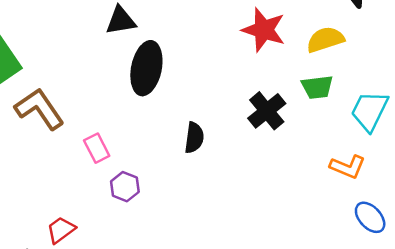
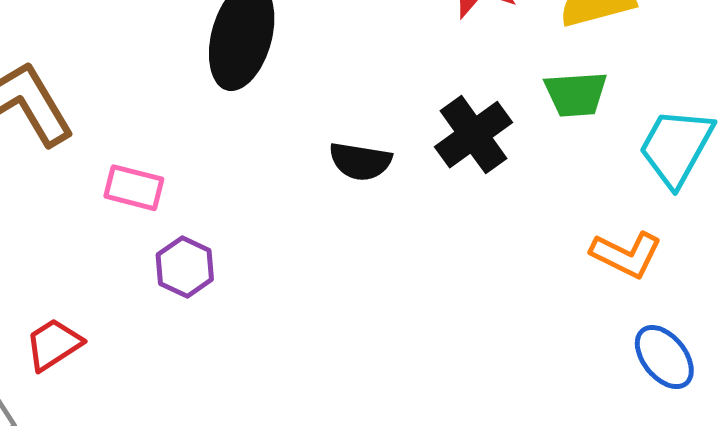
black semicircle: (194, 138) -> (360, 161), moved, turned 88
pink rectangle: (97, 148) -> (134, 188), turned -52

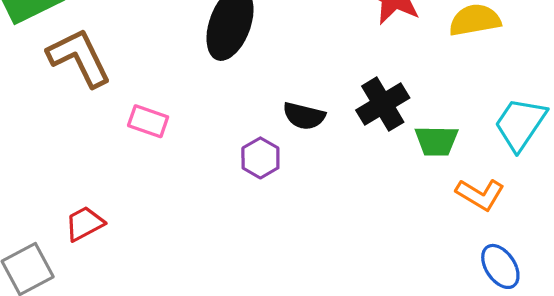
green trapezoid: (576, 94) -> (436, 141), moved
purple hexagon: (185, 267) -> (260, 158), moved

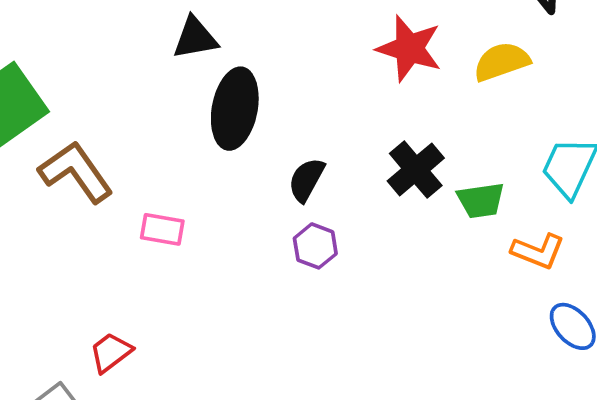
black semicircle: (304, 116) -> (306, 180), moved, turned 114
purple hexagon: (260, 158) -> (315, 246), moved

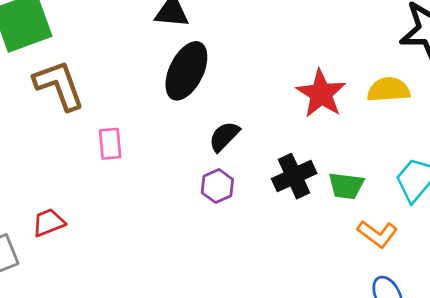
red star: (409, 48) -> (321, 94), moved
black cross: (416, 170) -> (294, 176), moved
pink rectangle: (162, 229) -> (110, 144), turned 60

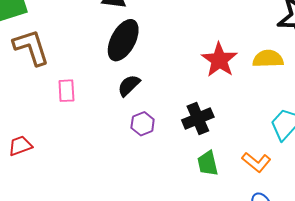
black semicircle: (224, 136) -> (129, 85), moved
green trapezoid: (346, 186) -> (208, 163), moved, turned 68

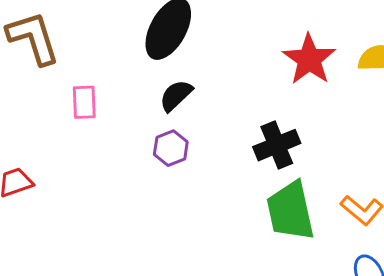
purple hexagon: (143, 124) -> (171, 148), moved
green trapezoid: (208, 163) -> (290, 211), size x1.6

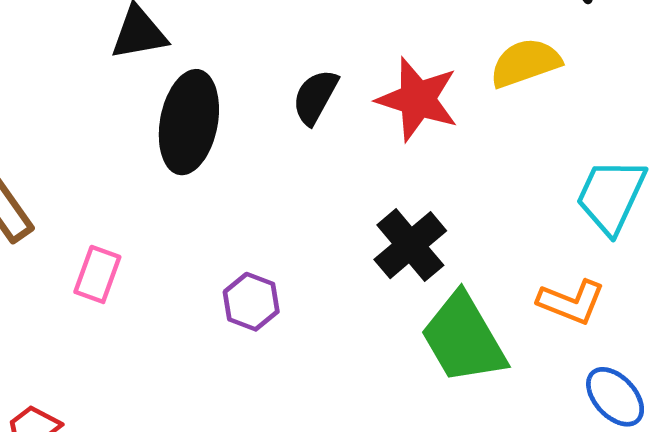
black semicircle: (176, 95) -> (315, 97), moved
pink rectangle: (84, 102) -> (97, 274), turned 40

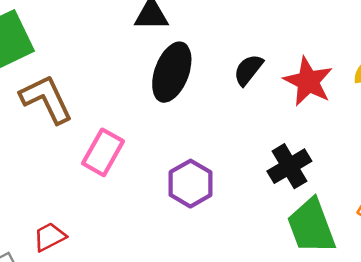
pink rectangle: (97, 274) -> (103, 152), size x1.4
purple hexagon: (251, 302) -> (190, 184), size x1.4

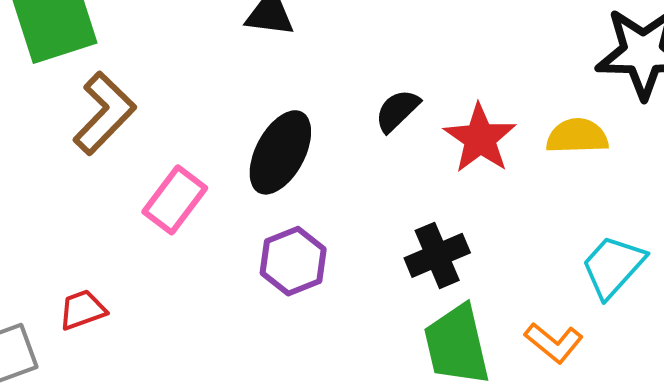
black ellipse: (172, 72) -> (280, 152), moved
brown L-shape: (46, 99) -> (104, 113), turned 62

